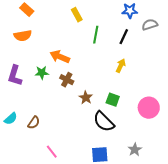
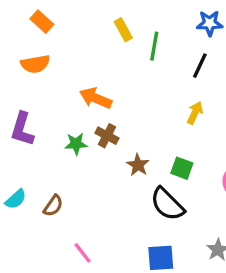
green line: (96, 35) -> (154, 46), moved
green star: (42, 73) -> (76, 144), moved

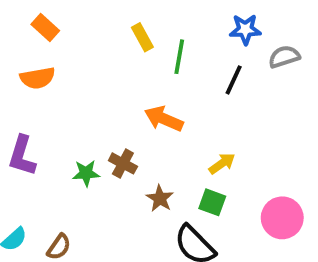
orange arrow: (96, 98) -> (164, 119), moved
yellow arrow: (195, 113) -> (222, 163), moved, turned 30

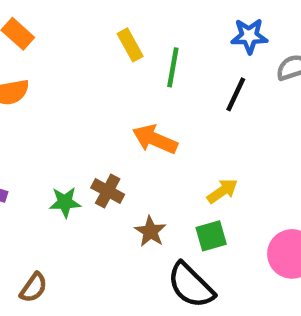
green square: (212, 202) -> (211, 236), turned -36

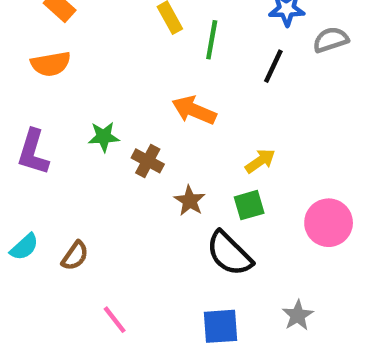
green star: (65, 202) -> (104, 137), moved

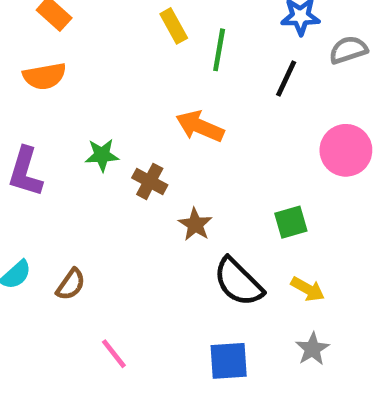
yellow arrow: (260, 161) -> (308, 289), moved, turned 64
green square: (249, 205) -> (291, 222), moved
pink circle: (329, 223) -> (346, 150), moved

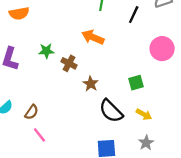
pink line: (114, 354) -> (39, 135), moved

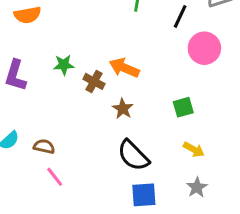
orange arrow: (93, 37) -> (124, 68), moved
pink circle: (162, 49) -> (204, 48), moved
black semicircle: (111, 111) -> (133, 156), moved
brown semicircle: (32, 112) -> (44, 146), turned -112

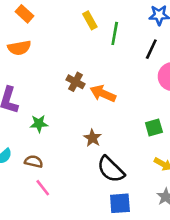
green star: (64, 65) -> (39, 124), moved
brown cross: (94, 81) -> (75, 82), moved
brown star: (123, 109) -> (92, 138), moved

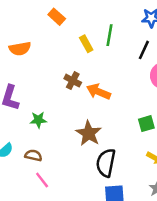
orange rectangle: (24, 14) -> (57, 17), moved
yellow rectangle: (90, 20) -> (86, 44), moved
brown star: (92, 138) -> (89, 133), size x1.5
black semicircle: (111, 169) -> (106, 163), turned 56

